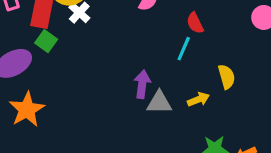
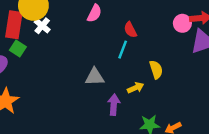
purple arrow: (142, 84) -> (114, 105), moved
gray triangle: (159, 103) -> (95, 77), moved

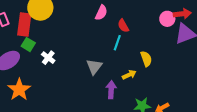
pink semicircle: (94, 13) -> (101, 13), moved
white cross: (42, 26) -> (48, 58), moved
gray triangle: (95, 77) -> (94, 67), turned -48

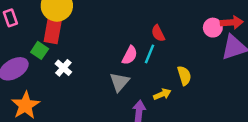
pink semicircle: (101, 13) -> (130, 55), moved
red rectangle: (24, 25) -> (53, 29), moved

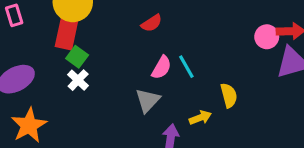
red semicircle: (158, 33) -> (152, 23), moved, turned -98
green square: (40, 50) -> (77, 57), moved
cyan line: (150, 54) -> (186, 67), turned -54

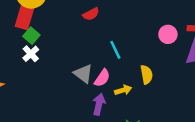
pink circle: (267, 37) -> (168, 34), moved
pink semicircle: (161, 68) -> (102, 78), moved
gray triangle: (148, 100) -> (83, 74), turned -40

